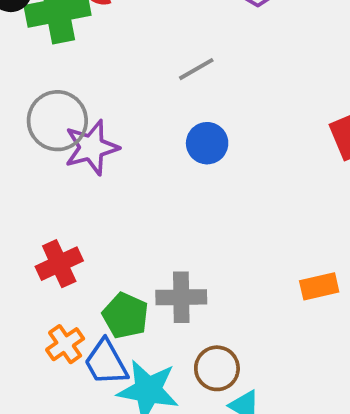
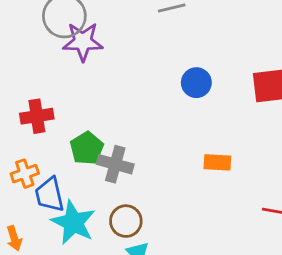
blue circle: (207, 143) -> (196, 83), moved
orange rectangle: (319, 286) -> (217, 162), moved
green pentagon: (125, 316) -> (87, 148), moved

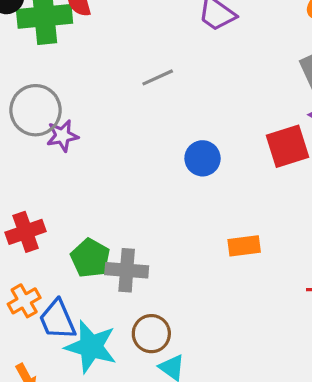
purple star: (83, 42) -> (62, 136), size x0.7

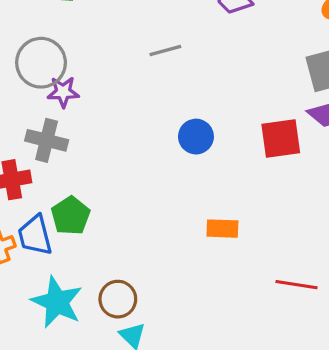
gray cross: (127, 270) -> (47, 140), moved
blue trapezoid: (57, 320) -> (35, 235), moved

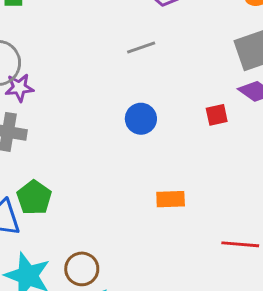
gray line: (165, 51) -> (141, 48), moved
red square: (281, 138) -> (217, 115), size x0.6

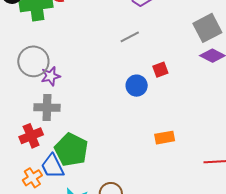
red square: (217, 115) -> (160, 70), moved
green pentagon: (34, 198) -> (71, 150), size x1.4

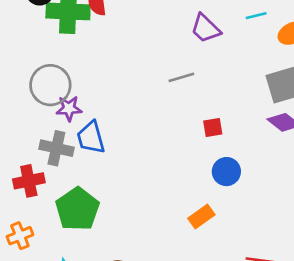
blue circle: (137, 86) -> (226, 172), moved
orange rectangle: (165, 138) -> (201, 216), turned -36
blue trapezoid: (53, 166) -> (91, 138), moved

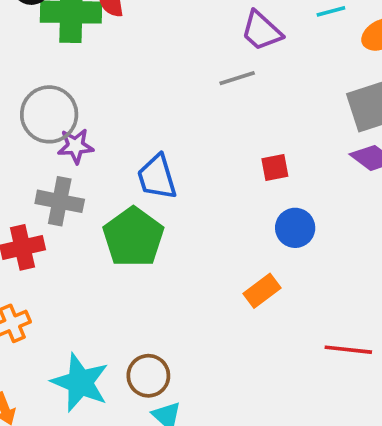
gray line: (181, 77) -> (237, 78), moved
blue trapezoid: (91, 138) -> (157, 177), moved
green pentagon: (77, 209) -> (133, 237), moved

